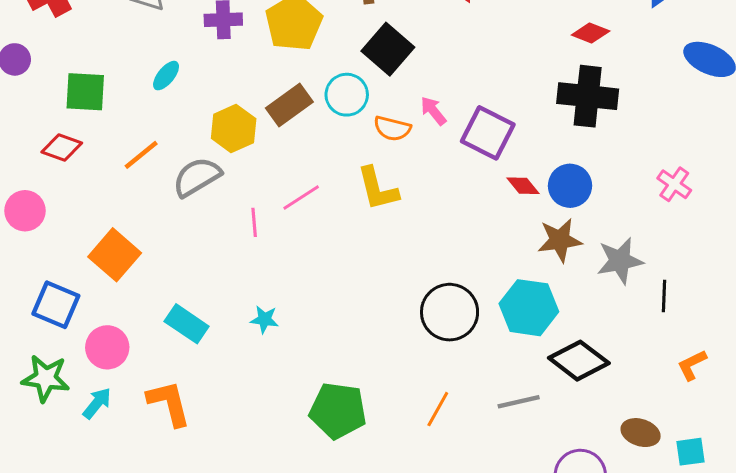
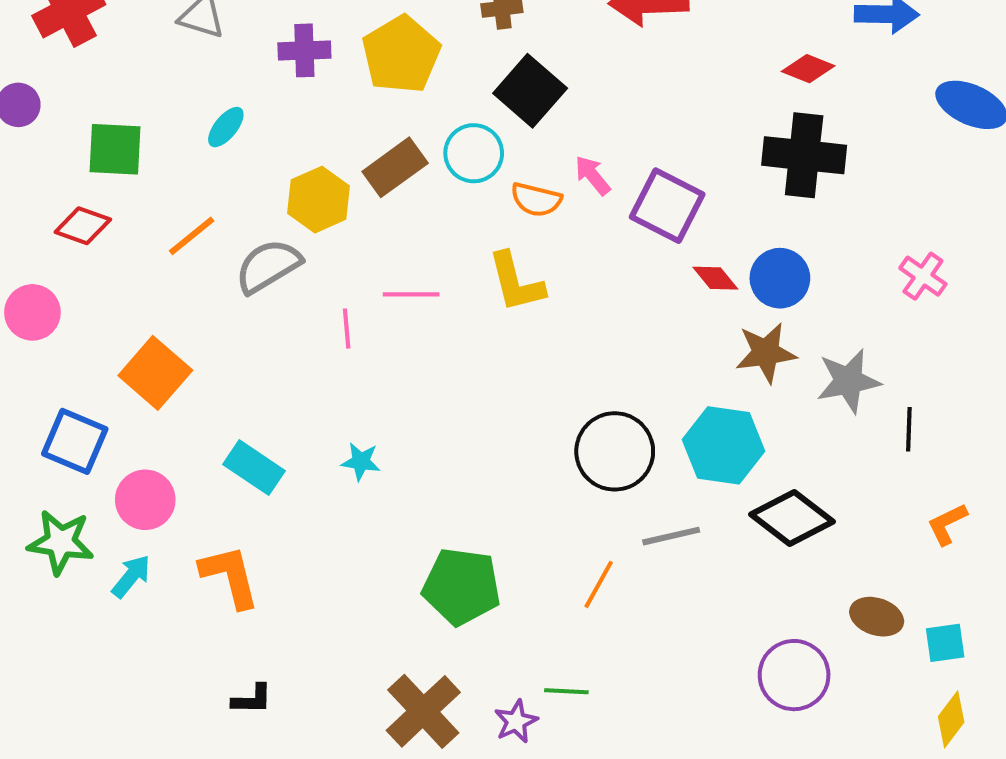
pink line: (301, 198) -> (411, 294), turned 33
gray line: (519, 402) -> (671, 536), moved

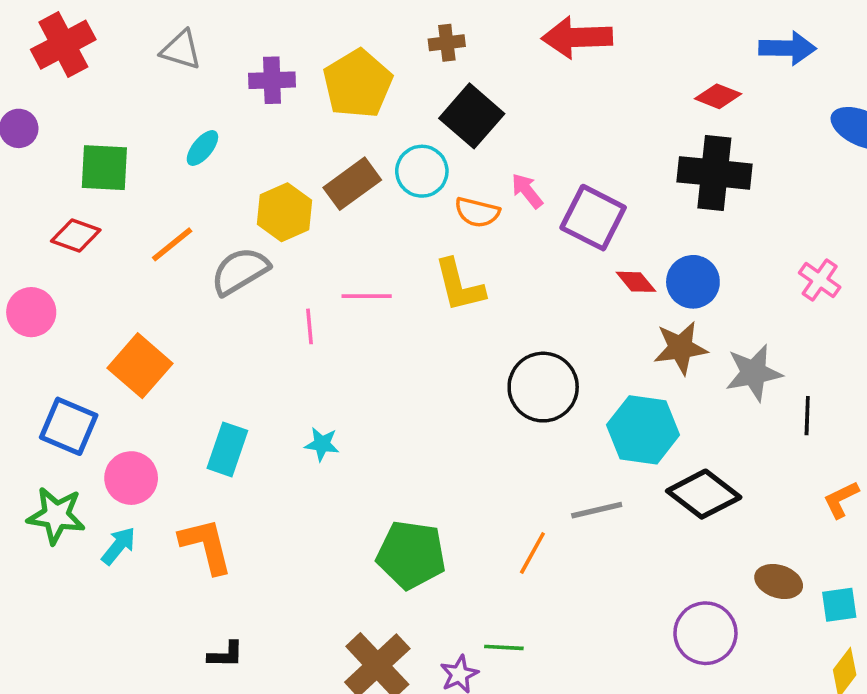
black circle: (615, 451) -> (543, 387), moved
cyan rectangle: (254, 468) -> (227, 449), turned 75

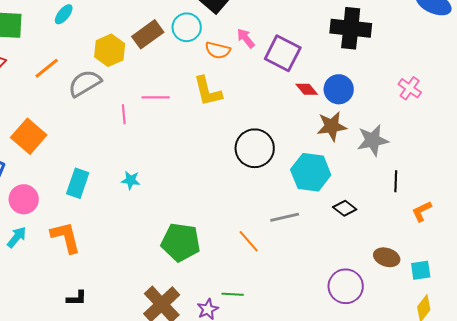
black line: (807, 416) -> (396, 181), moved
black diamond: (704, 494) -> (345, 208), size x0.6
orange line: (532, 553) -> (249, 241), turned -70

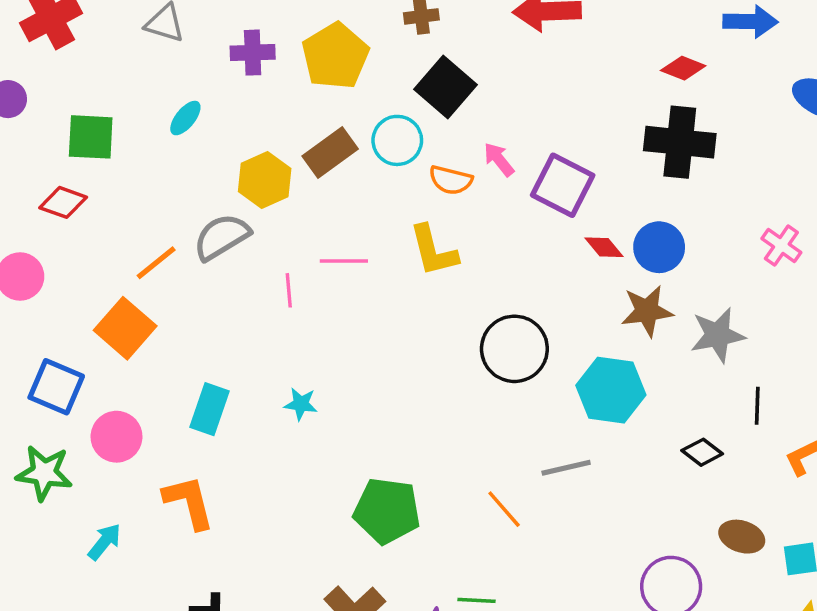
orange line: (47, 68) -> (156, 263), moved
black diamond: (345, 208) -> (702, 452), moved
cyan arrow: (17, 237) -> (104, 542), moved

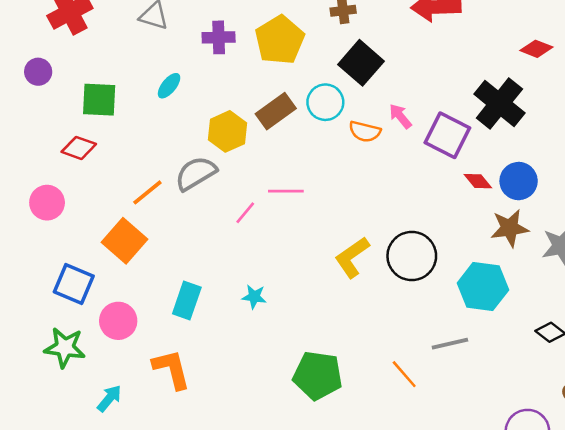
black cross: (680, 142) -> (499, 103), moved, turned 33
yellow L-shape: (433, 251) -> (352, 257), moved, turned 69
pink line: (289, 290) -> (245, 213), turned 45

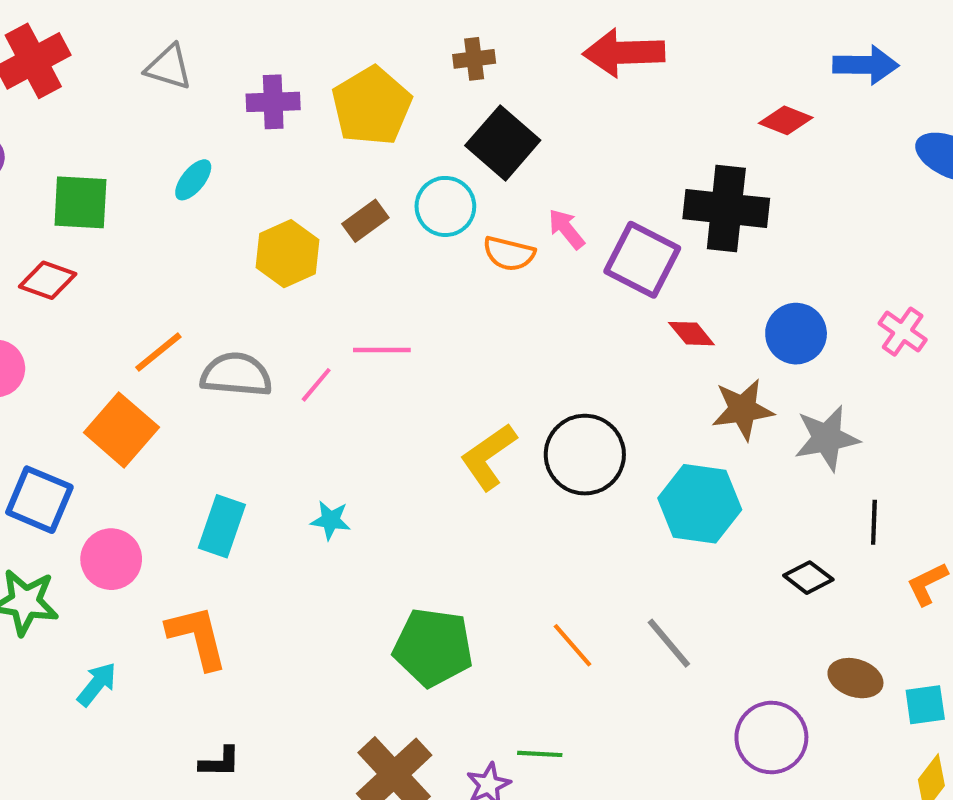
black cross: (499, 103) -> (726, 209), turned -33
brown rectangle: (276, 111) -> (365, 221), size x0.7
gray semicircle: (196, 173) -> (236, 375), moved, turned 36
blue circle: (519, 181) -> (796, 334), moved
gray line: (450, 344) -> (669, 643), moved, turned 63

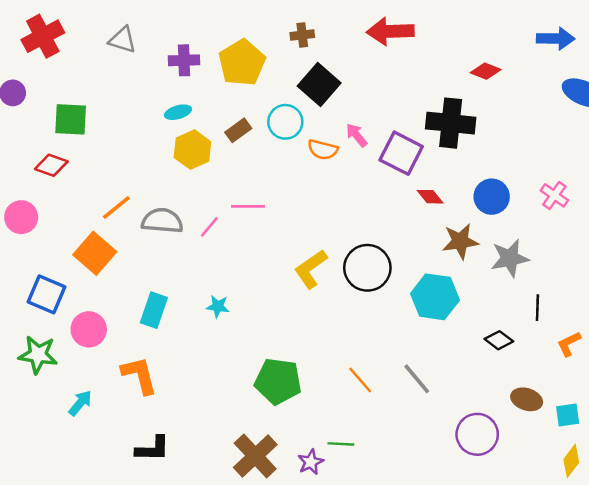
blue arrow: (866, 65) -> (556, 39), moved
cyan ellipse: (193, 180) -> (178, 112), moved, turned 35
black L-shape: (220, 762) -> (153, 449), size x1.4

